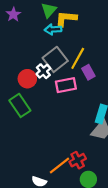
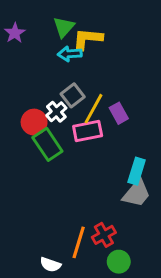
yellow line: (78, 58) -> (93, 109), moved
gray square: (55, 59) -> (73, 95), size x0.7
green rectangle: (20, 105) -> (47, 144), moved
orange line: (59, 165) -> (79, 242), turned -35

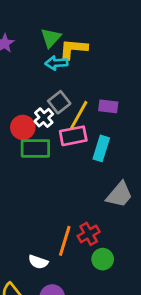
purple rectangle: (119, 113) -> (108, 106), moved, turned -54
green rectangle: (47, 144) -> (35, 148), turned -56
cyan rectangle: (137, 171) -> (101, 148), moved

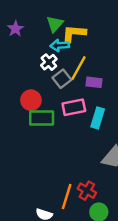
purple rectangle: (108, 106) -> (94, 82), moved
yellow line: (79, 115) -> (79, 68), moved
white cross: (44, 118) -> (49, 62), moved
red cross: (89, 234) -> (87, 191), turned -30

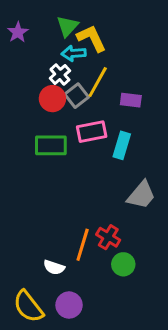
yellow L-shape: (74, 33) -> (92, 38), turned 60
purple rectangle: (94, 82) -> (131, 100), moved
red circle: (31, 100) -> (52, 99), moved

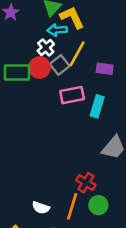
green rectangle: (51, 145) -> (17, 73), moved
orange line: (83, 245) -> (72, 206), moved

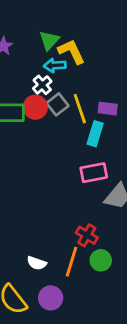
yellow line: (77, 54) -> (80, 109), moved, turned -48
pink rectangle: (72, 95) -> (94, 173), moved
cyan rectangle: (97, 106) -> (95, 134), moved

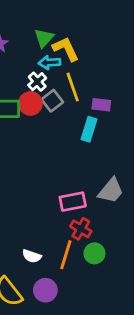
yellow line: (80, 109) -> (73, 87), moved
pink rectangle: (94, 173) -> (73, 202), moved

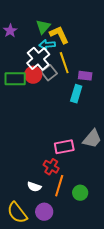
white cross: (37, 82) -> (38, 59), size x1.6
red cross: (81, 229) -> (51, 167), moved
green circle: (94, 253) -> (80, 193), moved

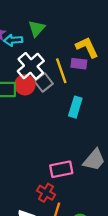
yellow L-shape: (59, 35) -> (87, 47), moved
cyan arrow: (47, 45) -> (13, 40), moved
purple rectangle: (85, 76) -> (79, 64), moved

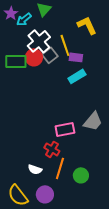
cyan arrow: (13, 40) -> (24, 19), turned -35
purple rectangle: (79, 64) -> (76, 57), moved
cyan rectangle: (75, 107) -> (77, 76), turned 42

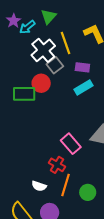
yellow line: (65, 45) -> (65, 43), moved
red circle: (34, 57) -> (41, 83), moved
green rectangle: (16, 61) -> (24, 94), moved
pink rectangle: (65, 129) -> (71, 144), turned 60

